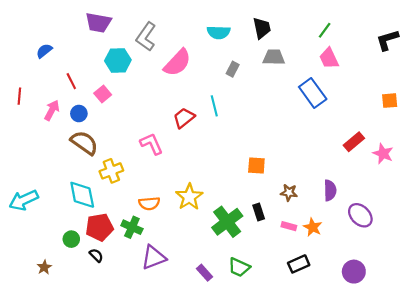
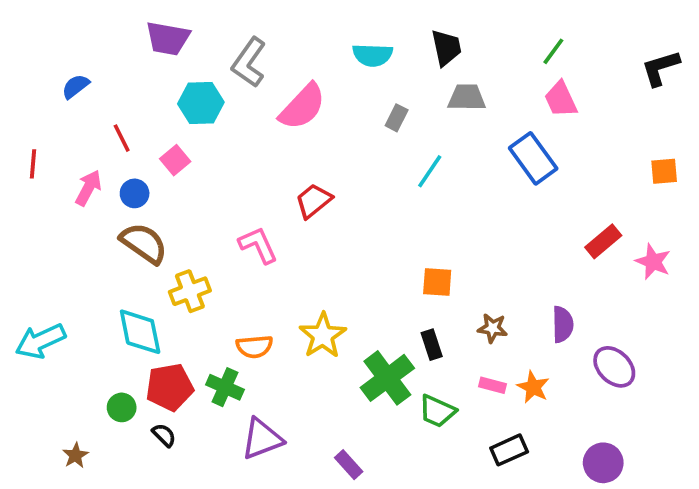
cyan line: (214, 106) -> (430, 171), moved, turned 48
black rectangle: (259, 212) -> (432, 345), moved
green trapezoid: (239, 267) -> (437, 411), moved

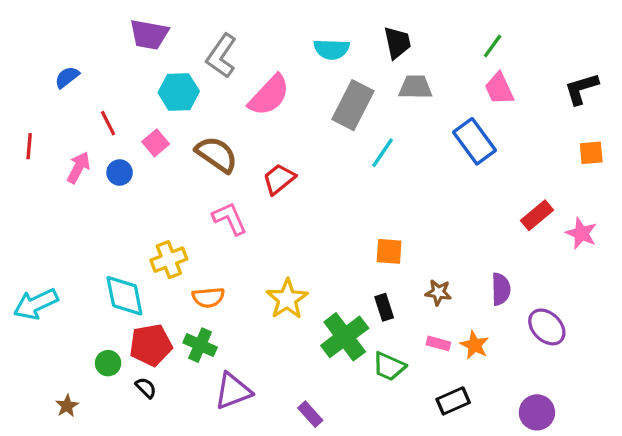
black L-shape: (660, 68) -> (581, 89), moved
gray rectangle: (397, 118) -> (353, 105), size x2.0
brown semicircle: (144, 243) -> (217, 154), moved
orange semicircle: (254, 347) -> (208, 297), moved

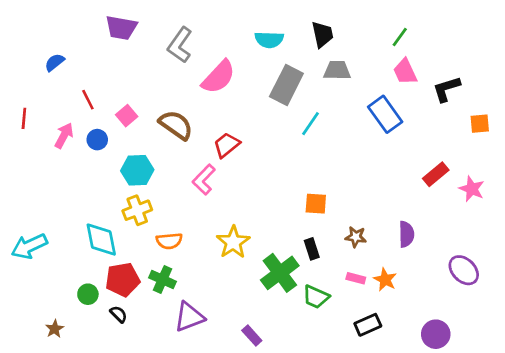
black L-shape: (581, 89) -> (446, 89), moved
cyan hexagon: (179, 92) -> (137, 170), moved
pink L-shape: (230, 219) -> (204, 180), moved, turned -112
purple ellipse: (547, 327) -> (464, 270), moved

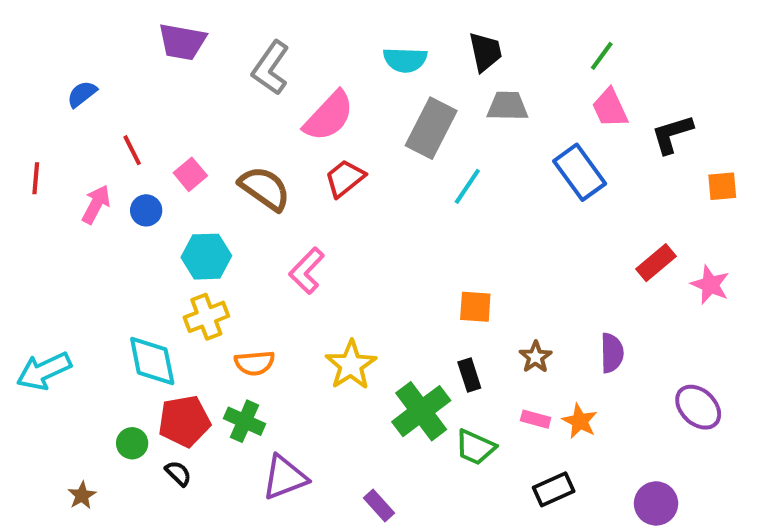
red trapezoid: (227, 145) -> (345, 178), moved
brown star: (356, 237) -> (536, 357), turned 30

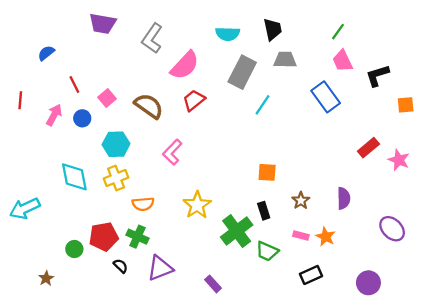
cyan diamond: (152, 361) -> (74, 177), moved
black semicircle: (178, 473) -> (121, 266), moved

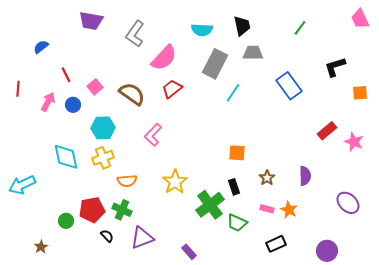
pink trapezoid: (343, 61) -> (360, 19), moved

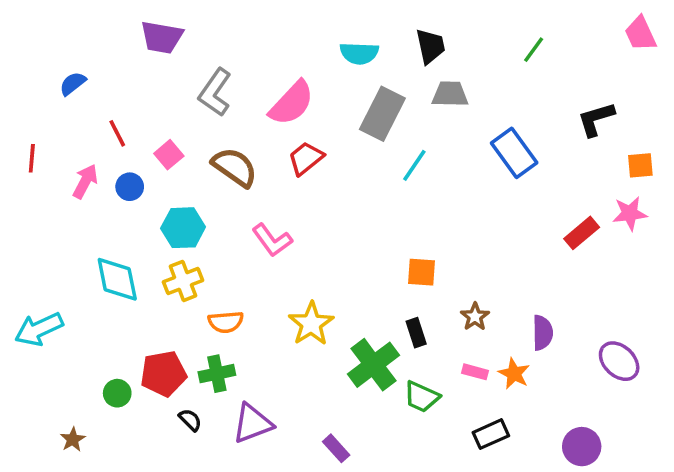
gray L-shape: (135, 34) -> (215, 92), moved
pink L-shape: (153, 135) -> (272, 240), turned -80
pink star: (354, 142) -> (630, 213), moved, turned -30
purple semicircle: (305, 176) -> (543, 333), moved
green cross: (122, 210) -> (217, 374), turned -36

